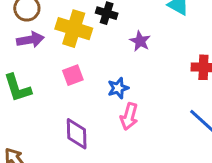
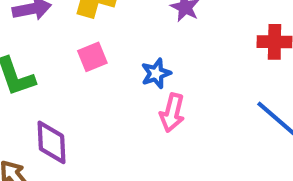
purple diamond: (77, 134) -> (51, 142), moved

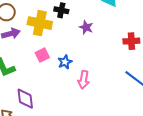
blue star: (156, 73) -> (65, 62), moved

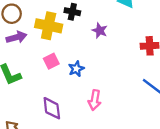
pink arrow: (84, 80) -> (95, 100), moved
purple diamond: (25, 99) -> (52, 108), moved

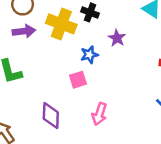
pink square: (51, 61) -> (78, 80), moved
blue star: (76, 69) -> (89, 55), moved

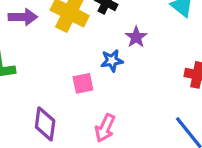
blue star: (89, 55) -> (112, 61), moved

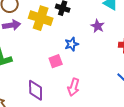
purple star: (136, 37) -> (98, 26), moved

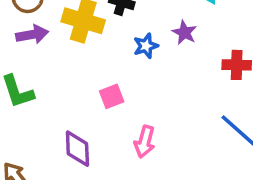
blue star: (72, 44) -> (146, 46), moved

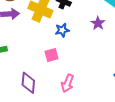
blue star: (146, 46) -> (62, 30), moved

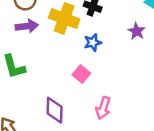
pink square: (52, 55) -> (81, 74), turned -32

